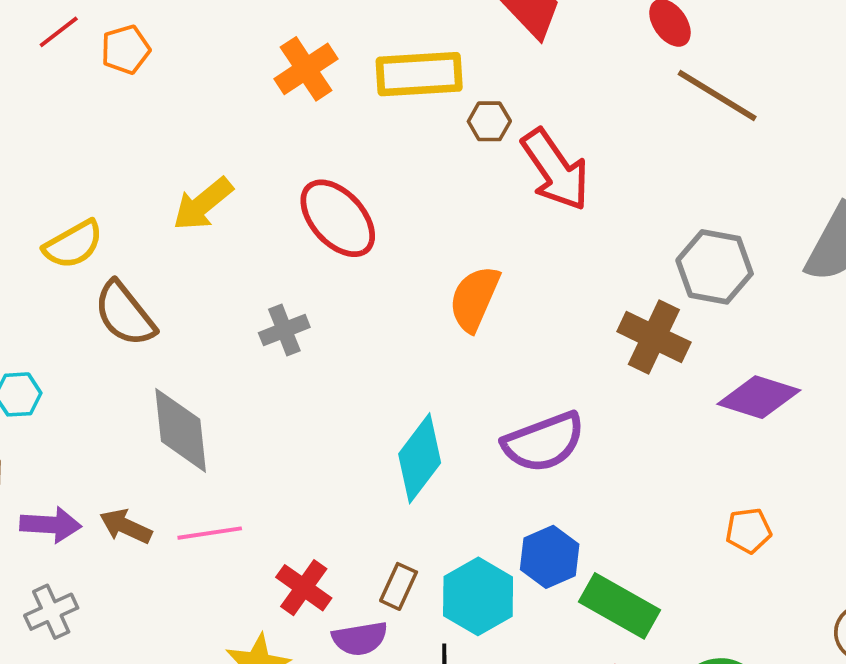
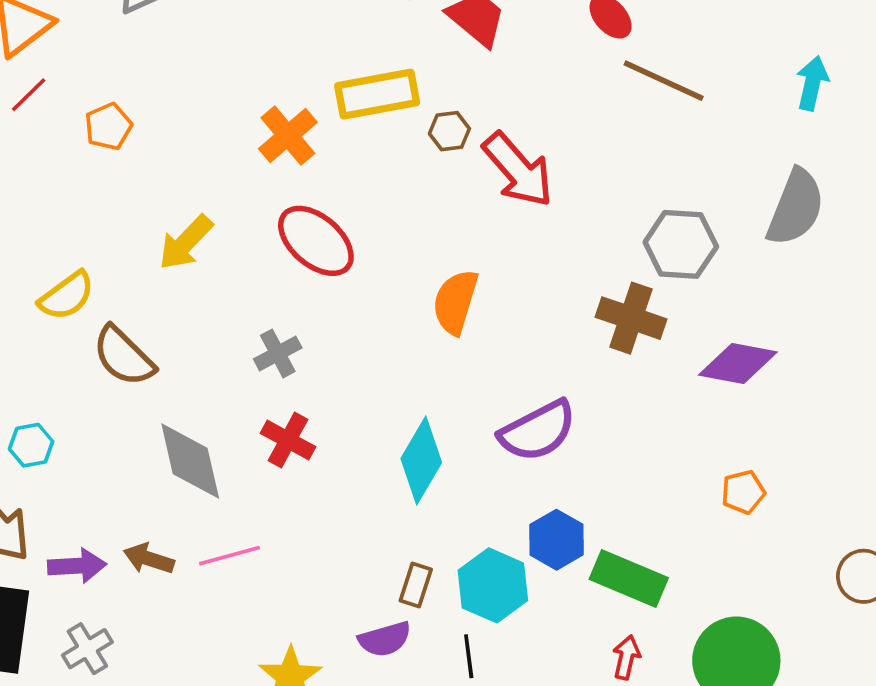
orange pentagon: (126, 50) -> (108, 126), moved
orange cross: (306, 69) -> (288, 135), moved
red cross: (304, 588) -> (288, 440), moved

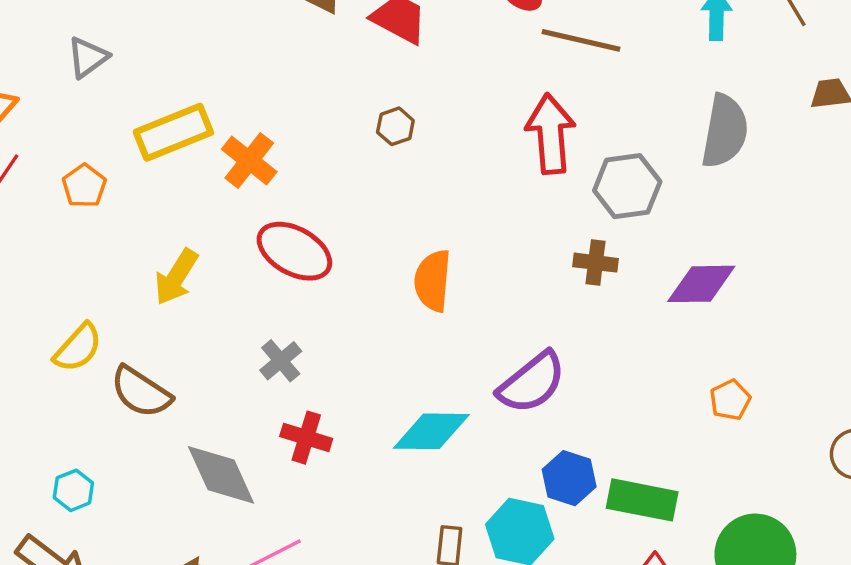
yellow rectangle: (377, 94) -> (173, 132), moved
red arrow: (518, 170) -> (551, 134), moved, turned -132
brown cross: (631, 318) -> (596, 263), size x0.7
cyan diamond: (421, 460) -> (431, 431), turned 72

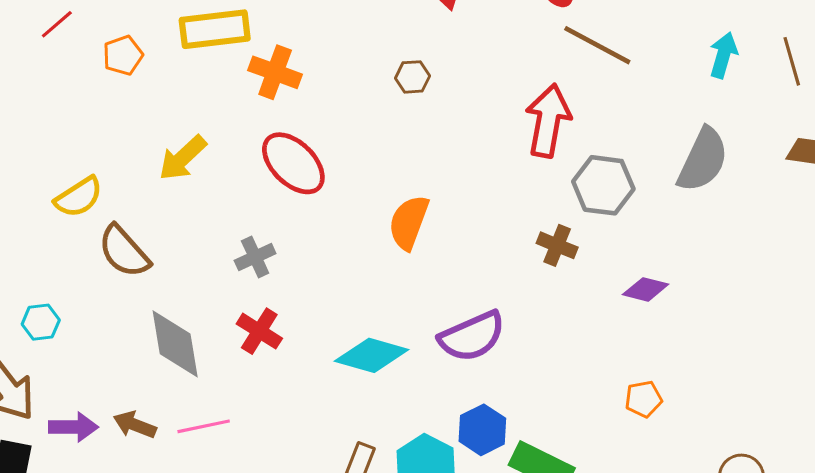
orange cross: (249, 161) -> (275, 72), turned -33
purple diamond: (701, 284) -> (646, 289), size x0.7

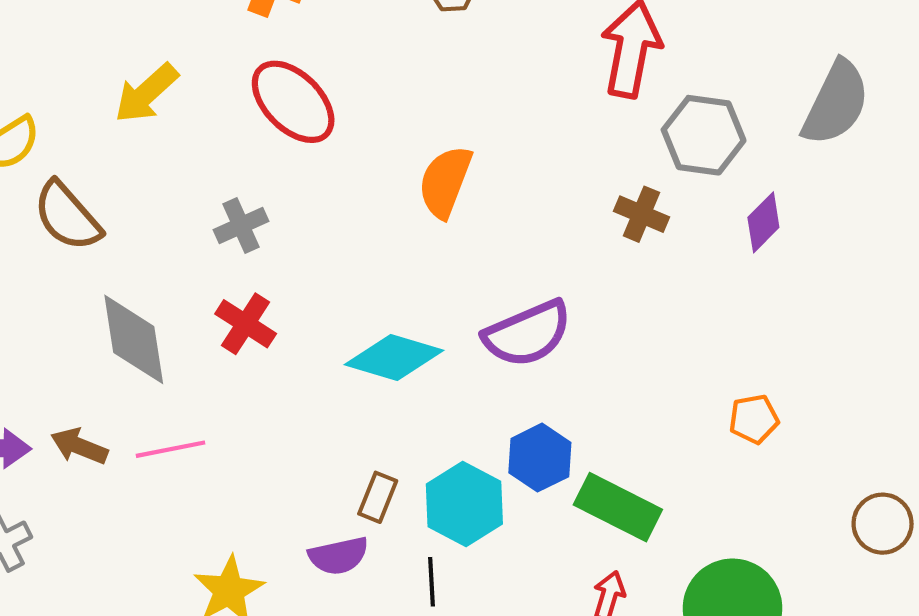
purple diamond: (646, 289) -> (763, 222), moved, turned -60

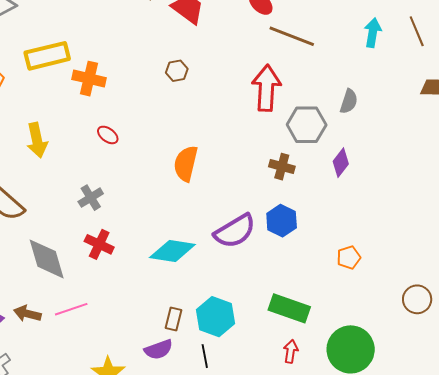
yellow arrow: (146, 93) -> (37, 140), turned -52
red ellipse: (293, 102) -> (108, 135), size x0.5
gray semicircle: (836, 103) -> (349, 101), moved, size x0.6
blue hexagon: (540, 458) -> (282, 221), moved

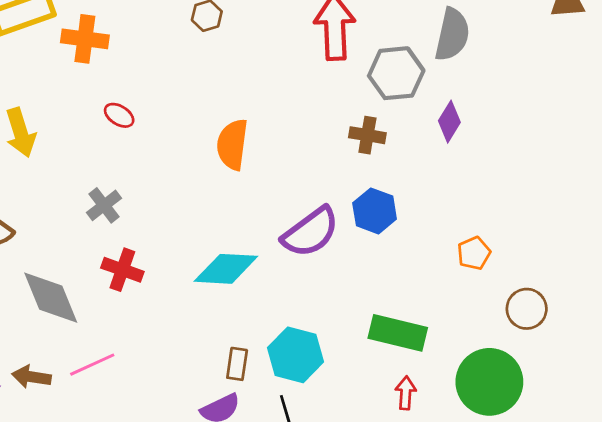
gray semicircle: (349, 101) -> (452, 35), size x1.5
brown circle: (417, 299) -> (527, 309), moved

